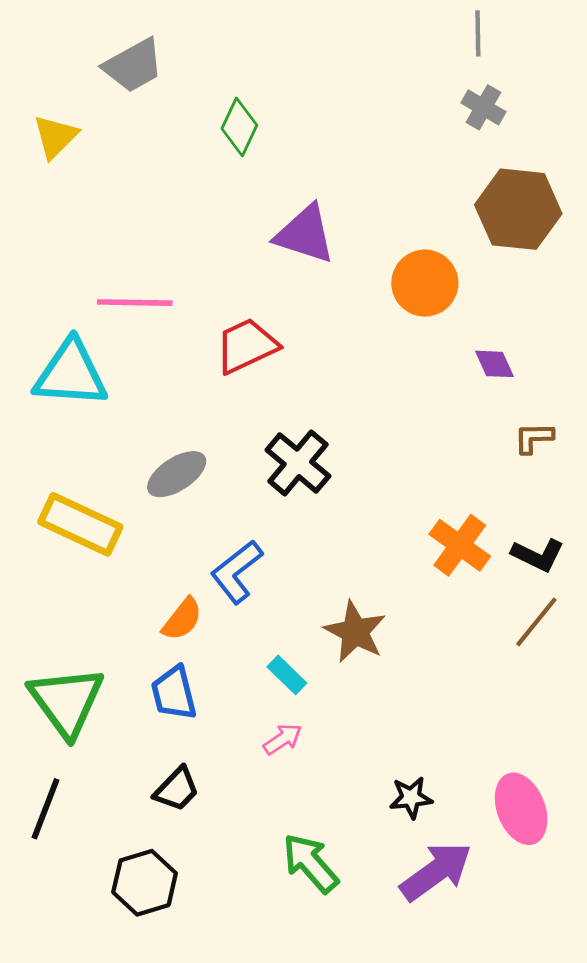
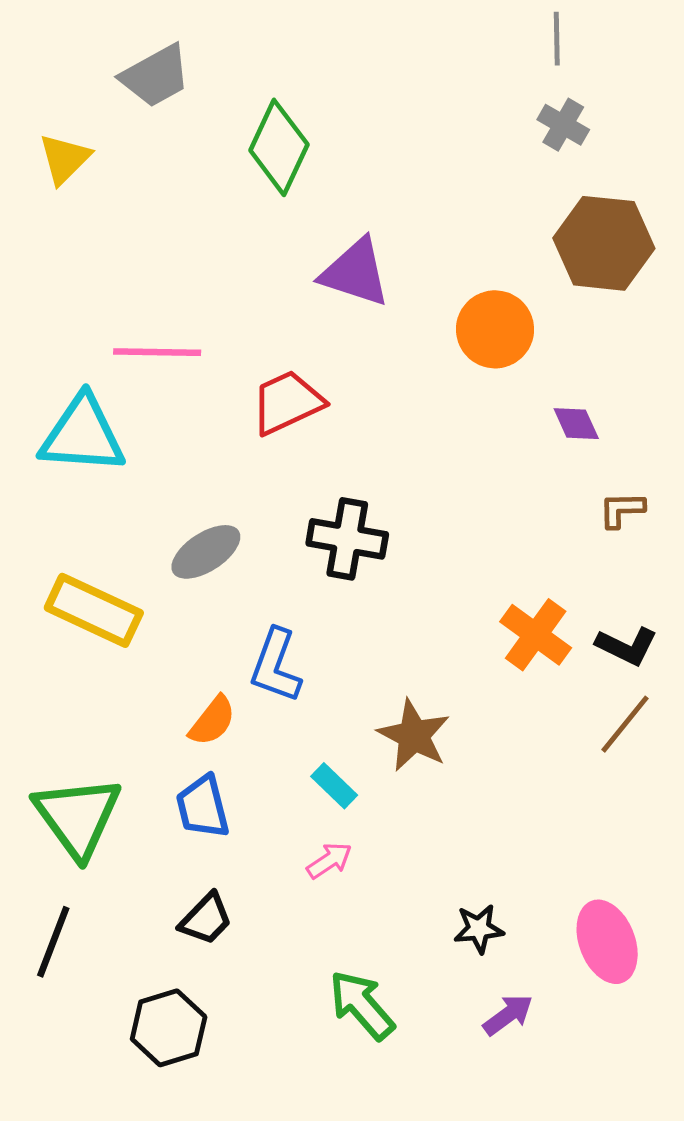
green diamond: (239, 127) -> (279, 147), size x1.4
black cross: (298, 463) -> (347, 539), turned -30
blue L-shape: (237, 572) -> (276, 666), turned -32
purple arrow: (436, 872) -> (508, 1015), size x0.6

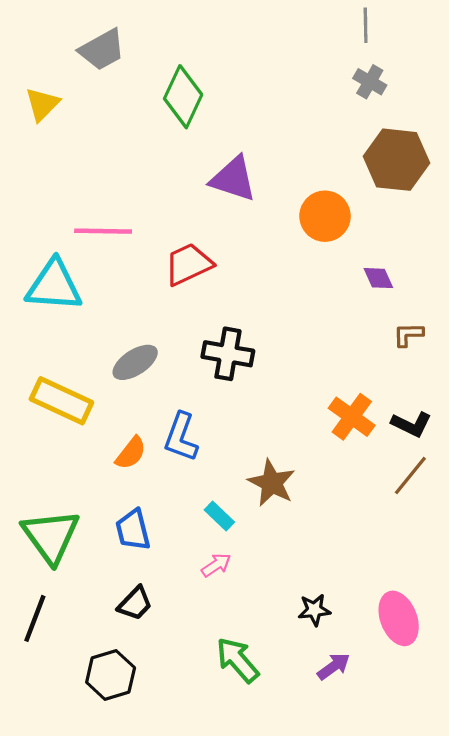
orange semicircle: (212, 721) -> (131, 453), moved

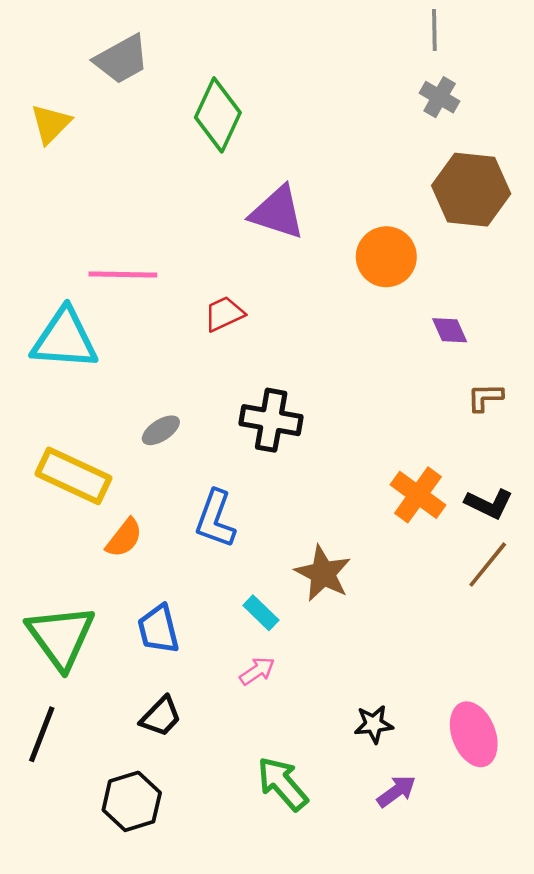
red trapezoid: (188, 264) -> (224, 314), size x0.7
gray ellipse: (135, 362) -> (161, 430), size x0.7
orange semicircle: (131, 453) -> (124, 538), moved

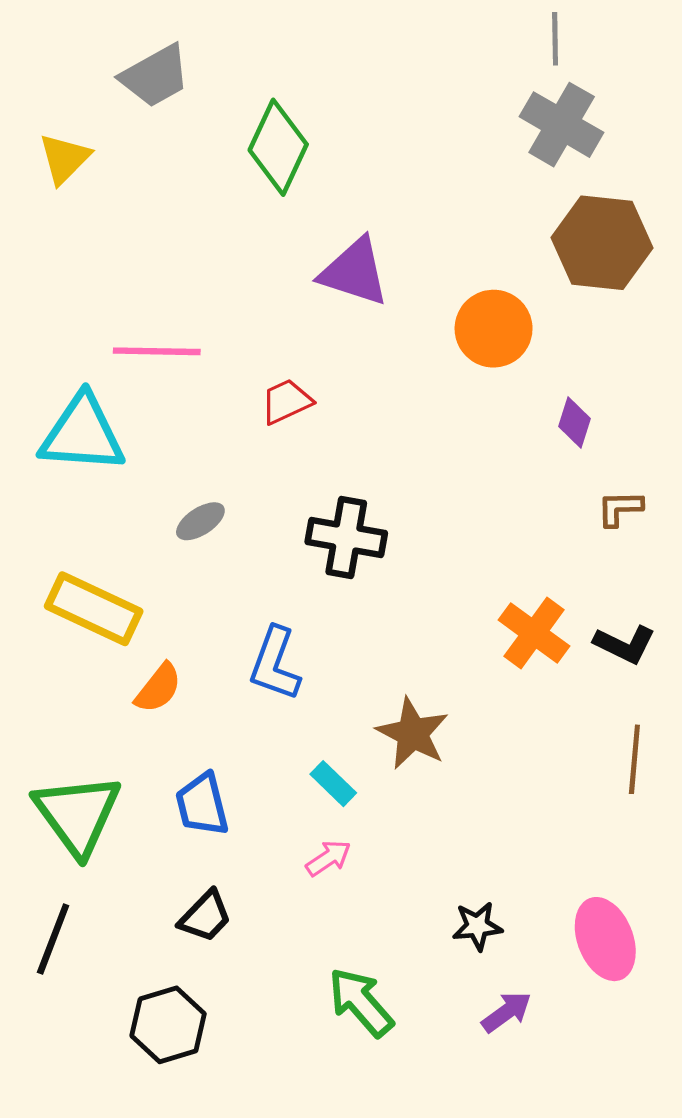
gray cross: (440, 97) -> (562, 125), size x1.6
purple diamond: (450, 330) -> (574, 423), turned 42
gray ellipse: (161, 430) -> (200, 521), moved
brown line: (488, 565) -> (634, 759), moved, turned -34

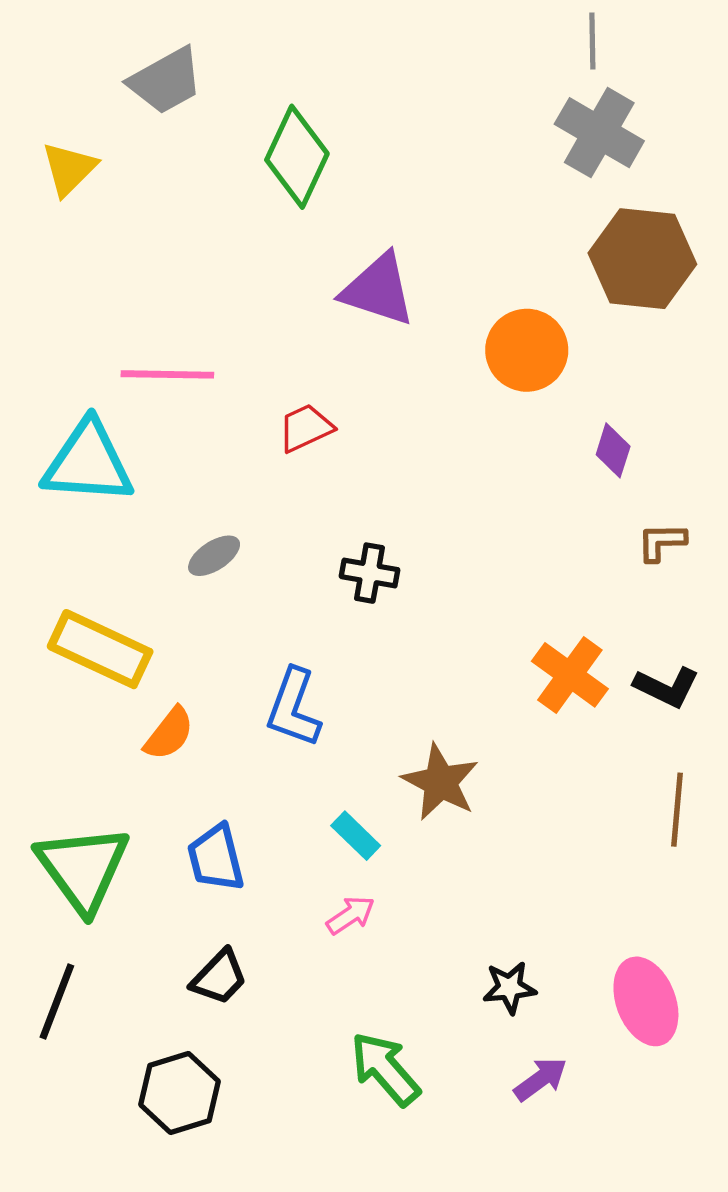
black cross: (346, 537) -> (370, 573), size x0.7

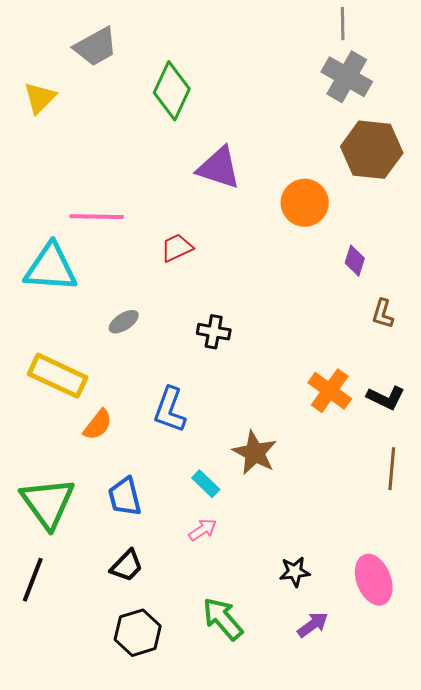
brown L-shape: (661, 542) -> (383, 314), turned -72
black hexagon: (180, 1093) -> (138, 633), moved

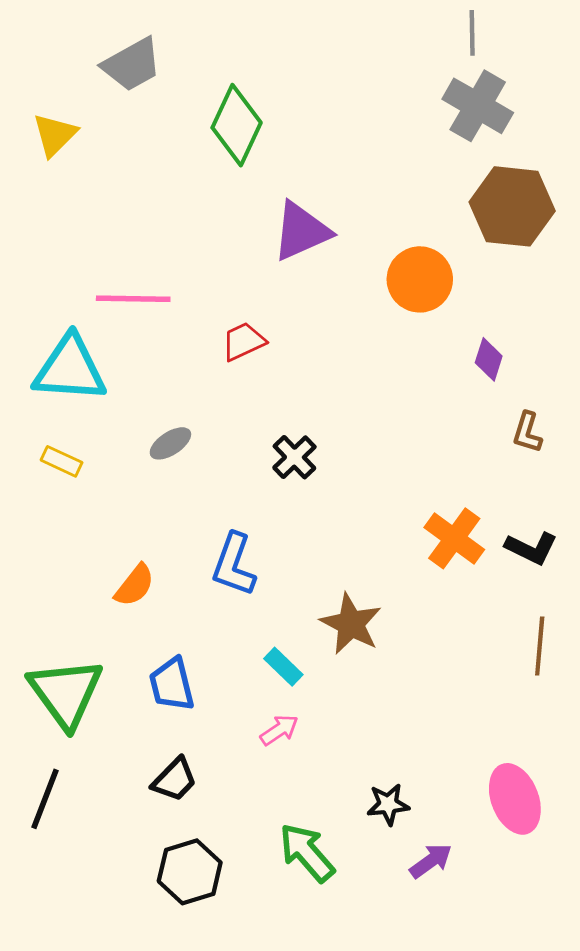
purple triangle: (219, 168) -> (301, 231), turned -42
black cross: (214, 332) -> (294, 457), turned 36
yellow rectangle: (58, 376) -> (62, 461), moved, size x0.5
black star: (295, 572) -> (388, 804), moved

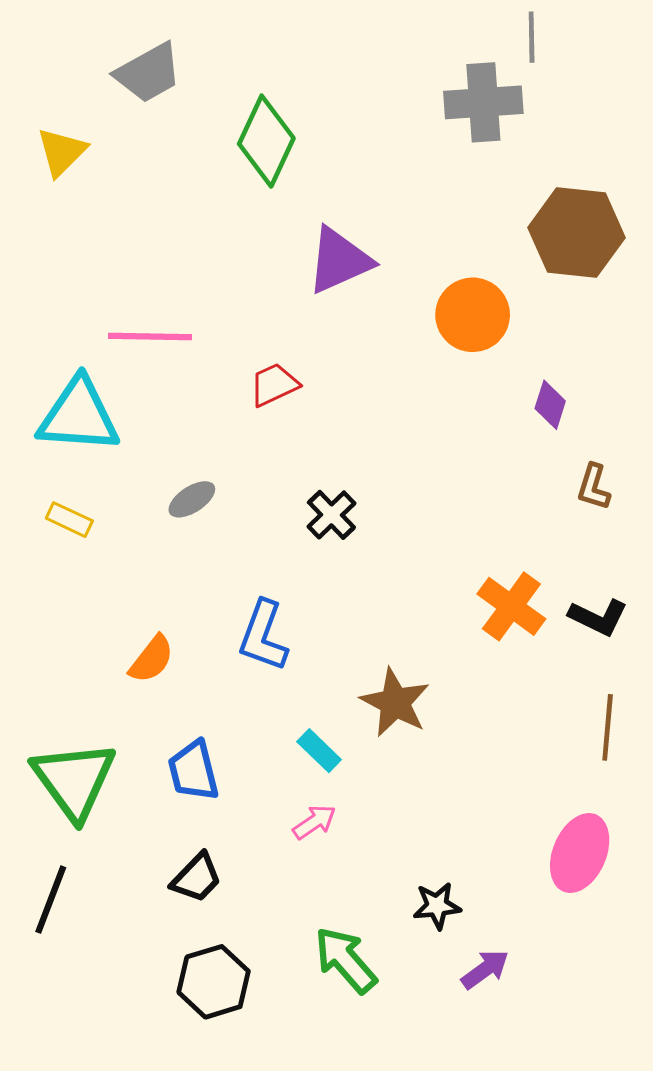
gray cross: (478, 106) -> (483, 102), moved, turned -34
pink ellipse: (515, 799) -> (580, 853), moved, turned 44

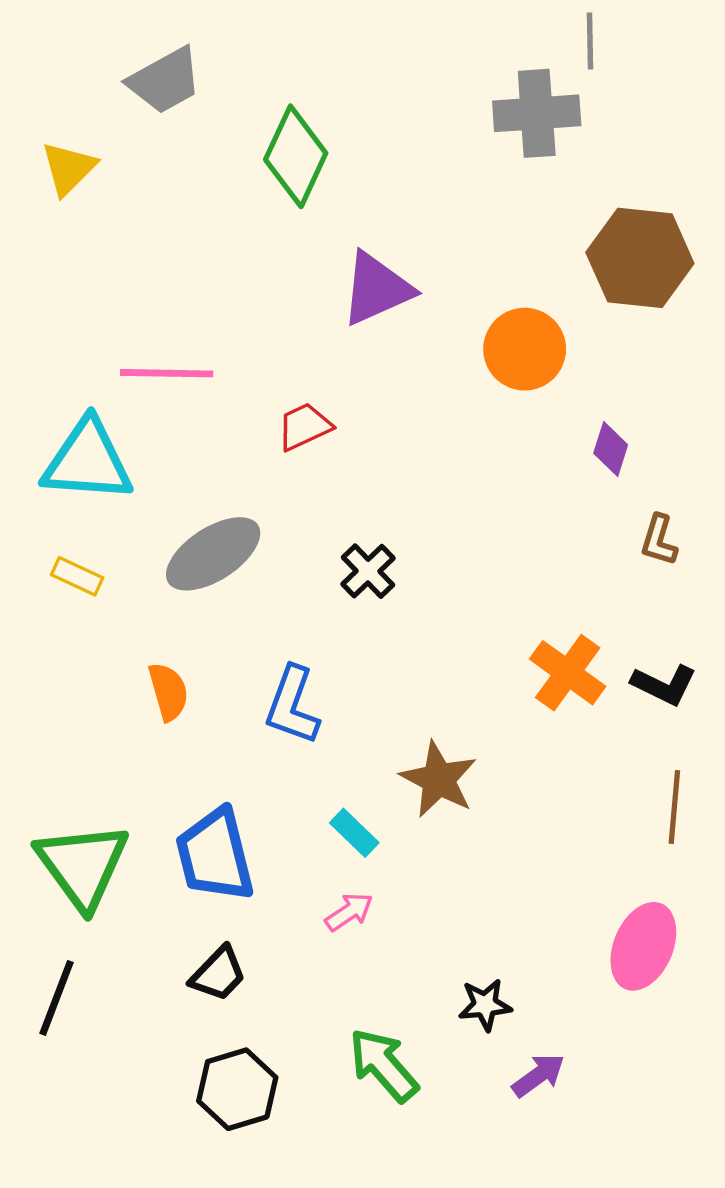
gray ellipse: (192, 499) -> (213, 554), size x1.8
orange semicircle: (152, 659) -> (168, 692), moved, turned -54
blue trapezoid: (193, 771) -> (215, 855), size x1.4

